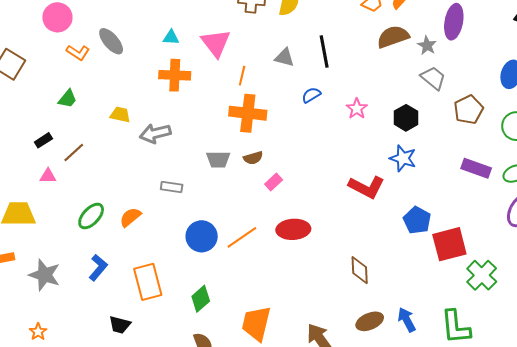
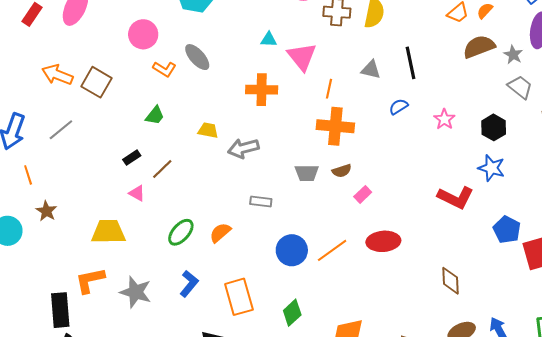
cyan triangle: (171, 37) -> (269, 39), moved
pink triangle: (48, 176) -> (137, 193), turned 30

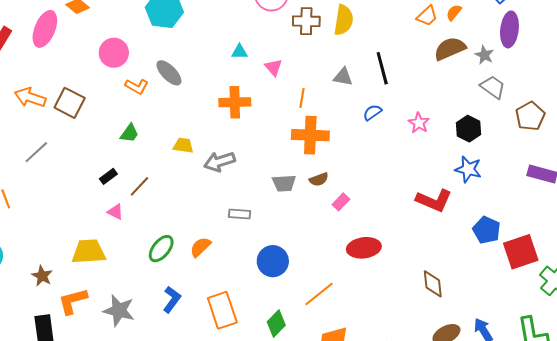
pink triangle: (302, 57) -> (274, 67), size x0.6
brown star: (46, 211) -> (42, 276), moved
orange line: (332, 250) -> (319, 294), moved

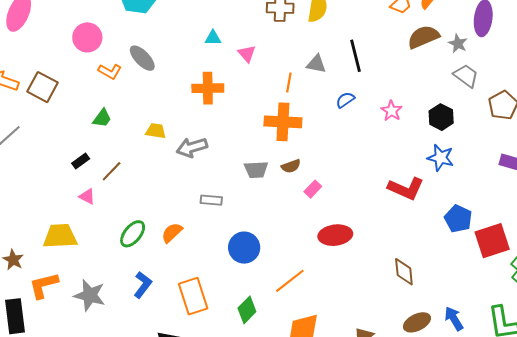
orange line: (302, 98) -> (289, 82), moved

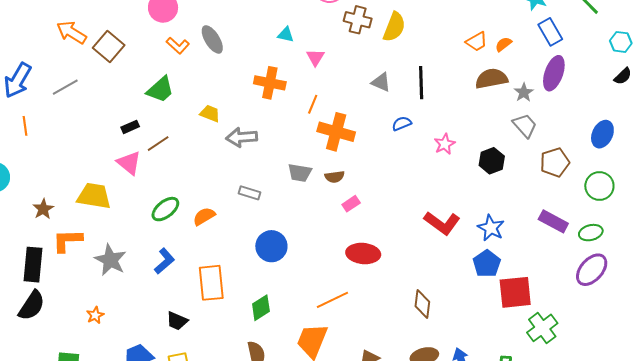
orange line: (289, 82) -> (313, 104), moved
green trapezoid: (102, 118) -> (160, 90), size x1.4
blue star: (440, 158) -> (491, 228), moved
pink triangle: (87, 196) -> (129, 163), size x1.5
orange line: (290, 281) -> (332, 300), moved

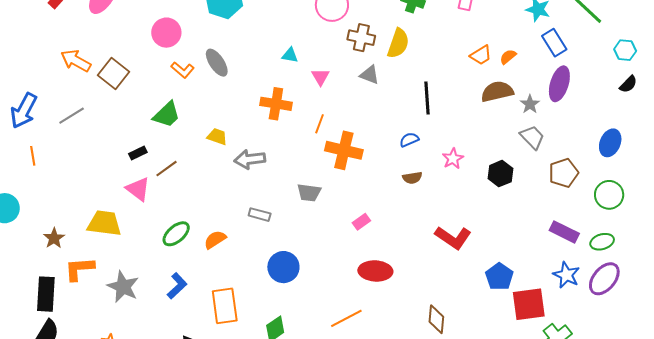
gray triangle: (381, 82) -> (370, 75), moved
brown semicircle: (335, 177) -> (412, 178), moved
blue star: (491, 228) -> (566, 275), moved

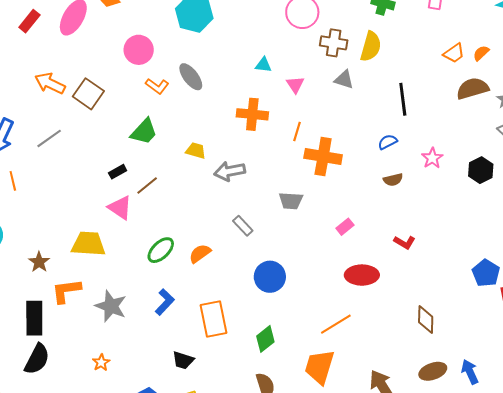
gray rectangle: (260, 215) -> (243, 226), turned 35
red L-shape: (453, 238) -> (405, 242), moved, size x0.6

